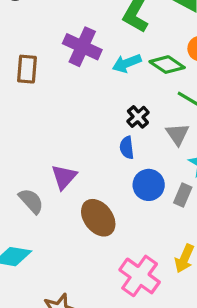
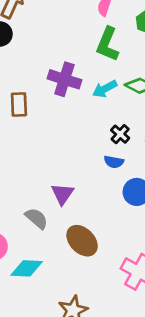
blue semicircle: (127, 148) -> (114, 162), turned -66
brown ellipse: (98, 218) -> (82, 241), moved

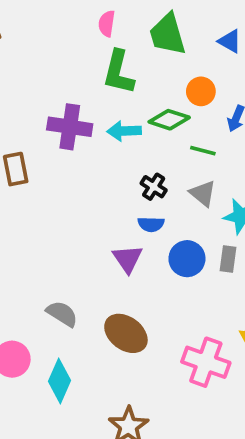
cyan arrow: (105, 89) -> (124, 131), turned 35
purple triangle: (62, 194) -> (128, 259), moved
cyan diamond: (27, 268) -> (59, 381), turned -60

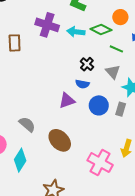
purple triangle: (128, 259) -> (67, 101), turned 36

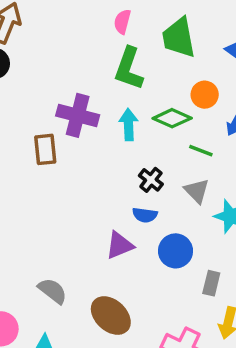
cyan arrow: (76, 32) -> (129, 125), turned 84
brown rectangle: (15, 43) -> (45, 149), moved
gray rectangle: (121, 109) -> (211, 283), moved

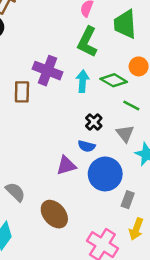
blue circle: (176, 251) -> (105, 174), size x1.4

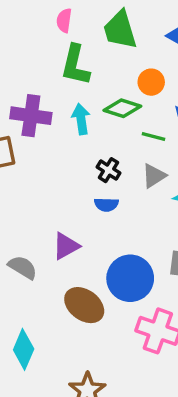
gray triangle: (125, 134) -> (154, 176), turned 48
purple triangle: (66, 165) -> (66, 246), moved
blue circle: (105, 174) -> (130, 278), moved
gray semicircle: (15, 192) -> (23, 267), moved

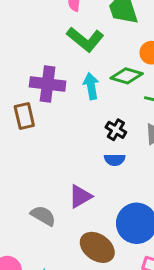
green L-shape: (75, 65) -> (85, 39), turned -63

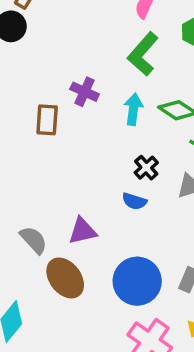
green L-shape: (85, 39) -> (143, 54), turned 75
purple cross: (48, 84) -> (85, 92), size x0.7
brown ellipse: (97, 247) -> (65, 278), moved

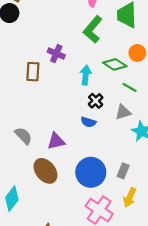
cyan arrow: (133, 109) -> (86, 75), moved
gray semicircle: (33, 240) -> (23, 136), moved

